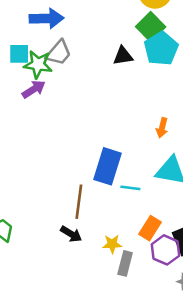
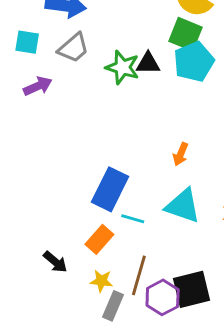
green square: (151, 27) -> (185, 34), turned -32
green star: (38, 64) -> (122, 67), moved
brown line: (79, 202) -> (139, 275), moved
orange rectangle: (150, 228) -> (99, 239), moved

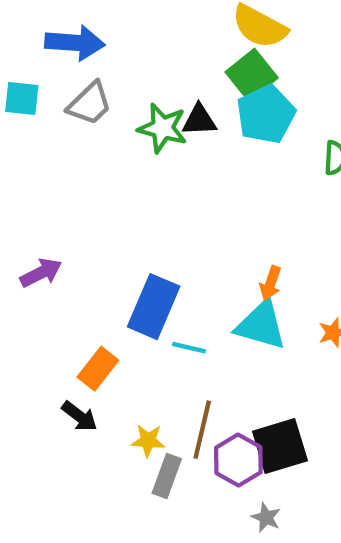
green square: (185, 34) -> (252, 75), turned 32
purple arrow: (38, 86) -> (41, 273), moved
orange arrow: (181, 154) -> (271, 283), moved
orange rectangle: (99, 239) -> (98, 369), moved

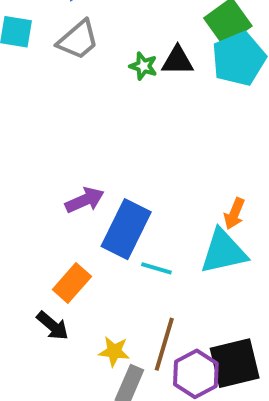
green star: (162, 128) -> (143, 66), size x0.6
purple arrow: (41, 273) -> (85, 200), moved
cyan triangle: (261, 325) -> (224, 252), turned -32

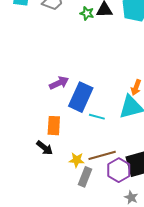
orange rectangle: (72, 283) -> (54, 126), turned -36
brown line: (164, 344) -> (102, 155), turned 60

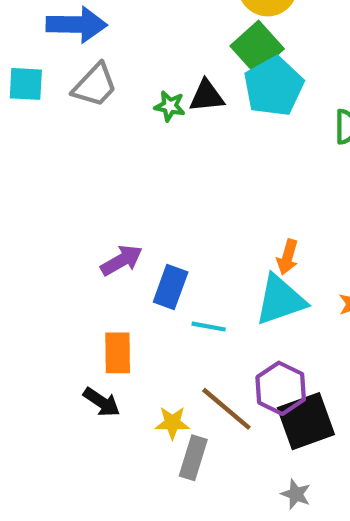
blue rectangle: (81, 97) -> (171, 287), size x0.7
brown line: (102, 155) -> (226, 409), turned 60
purple hexagon: (119, 170) -> (281, 388), moved

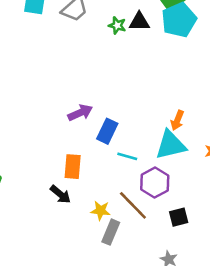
purple hexagon: (281, 388) -> (155, 183), moved
black square: (306, 421) -> (179, 217), size x0.6

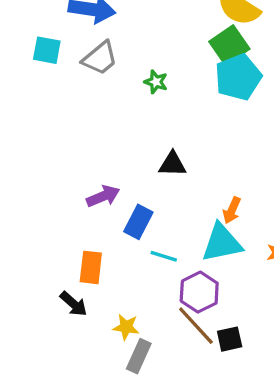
black triangle: (139, 22) -> (172, 164), moved
brown line: (133, 205) -> (196, 326), moved

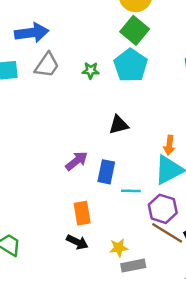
cyan pentagon: (238, 77) -> (131, 65), moved
gray rectangle: (139, 356) -> (133, 266), turned 70

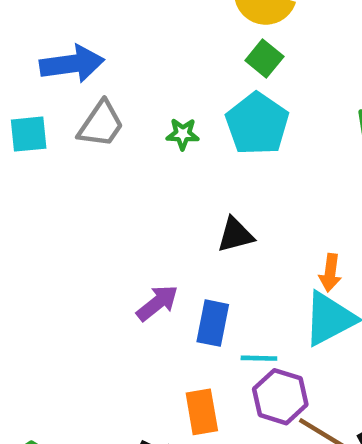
green square: (135, 30) -> (264, 59), size x0.7
purple hexagon: (163, 209) -> (280, 397), moved
orange rectangle: (82, 213) -> (202, 412), moved

